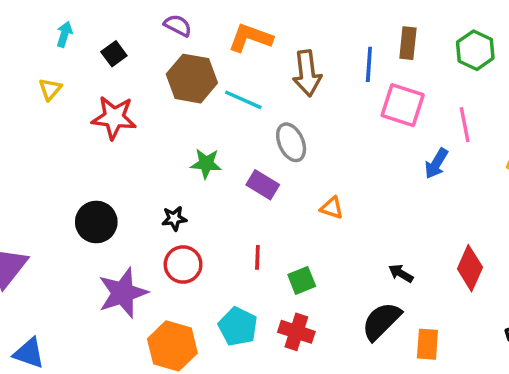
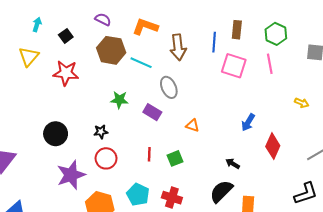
yellow triangle: (50, 89) -> (29, 56), size x1.5
pink line: (465, 125) -> (270, 64), moved
blue arrow: (436, 164) -> (248, 122), moved
red diamond: (470, 268) -> (273, 146), moved
green square: (302, 280) -> (175, 158), moved

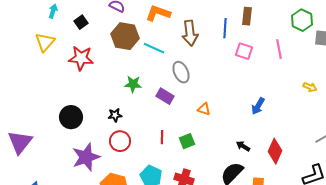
green hexagon: (276, 34) -> (302, 20), moved
pink square: (234, 66) -> (244, 51), size x0.7
red diamond: (273, 146) -> (275, 151), moved

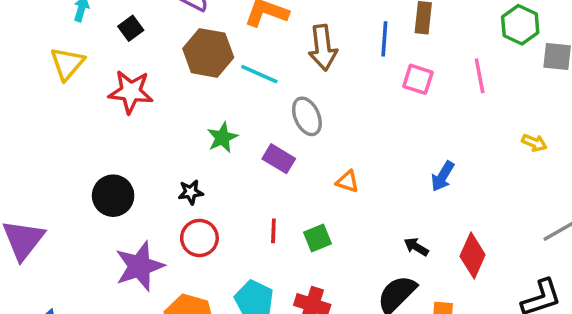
green star: (133, 84) -> (222, 138), turned -30

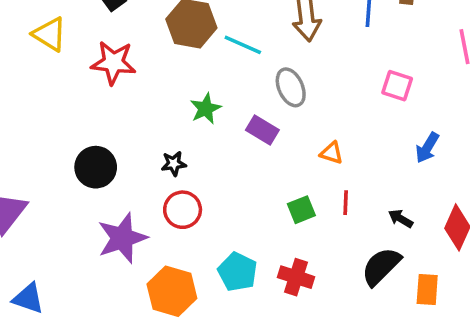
yellow triangle: (67, 64) -> (50, 34), turned -39
pink square: (418, 79) -> (397, 86), moved
red line: (273, 231) -> (346, 203), moved

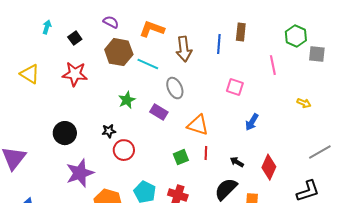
yellow triangle: (50, 34) -> (30, 74), moved
orange triangle: (331, 153) -> (198, 125), size x1.6
red circle: (183, 210) -> (124, 150), moved

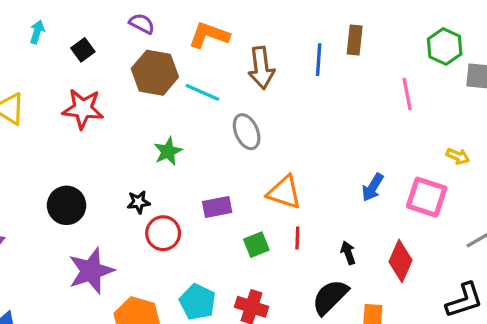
pink square: (235, 87) -> (427, 197), moved, size x1.4
purple rectangle: (159, 112) -> (217, 207), moved, turned -42
black arrow: (237, 162) -> (348, 253), turned 40

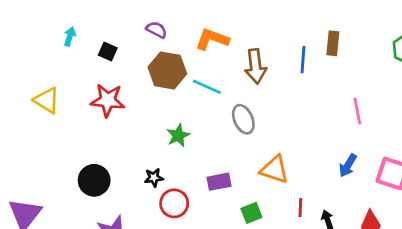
black square: (83, 50) -> (108, 51), turned -30
pink line: (407, 94) -> (357, 111), moved
red line: (297, 238) -> (300, 207), moved

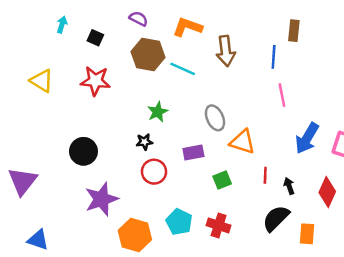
blue line: (303, 60) -> (274, 57), moved
pink line: (357, 111) -> (282, 95), moved
gray ellipse: (243, 119) -> (215, 118), moved
blue arrow: (348, 165) -> (307, 138), size x1.5
black star: (154, 178) -> (144, 142), moved

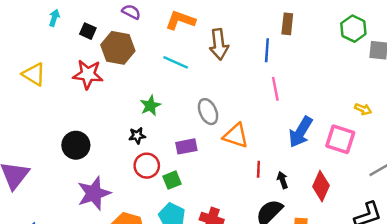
brown hexagon: (148, 55) -> (118, 48), moved
green square: (222, 180) -> (172, 180), moved

